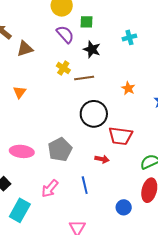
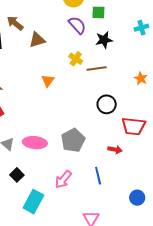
black star: (92, 49) -> (104, 40), turned -30
orange triangle: (20, 92) -> (48, 81), moved
black circle: (94, 114) -> (107, 104), size x0.7

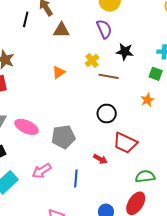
green square: (98, 12) -> (156, 74), moved

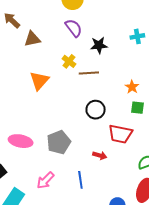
orange triangle: (59, 72) -> (39, 81), size x1.5
green square: (156, 74) -> (137, 108), moved

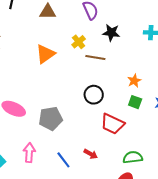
red arrow: (100, 155) -> (91, 154), moved
pink arrow: (45, 180) -> (29, 153), turned 126
blue line: (80, 180) -> (63, 160), turned -42

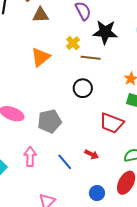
black star: (111, 33) -> (105, 32), size x1.4
black circle: (94, 95) -> (83, 88), moved

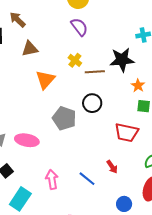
brown triangle: (40, 15) -> (30, 49), moved
black star: (105, 32) -> (122, 60), moved
gray pentagon: (50, 121) -> (64, 118), moved, turned -30
red arrow: (92, 154) -> (112, 167), turned 40

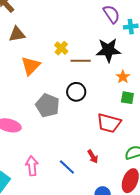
purple semicircle: (79, 27) -> (111, 14), moved

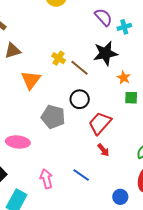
brown line: (81, 61) -> (79, 68), turned 48
red trapezoid: (109, 123) -> (100, 123), moved, turned 125
red arrow: (93, 156) -> (103, 150), moved

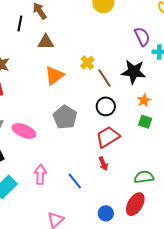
black circle: (80, 99) -> (106, 106), moved

